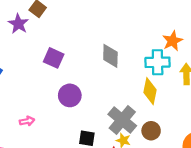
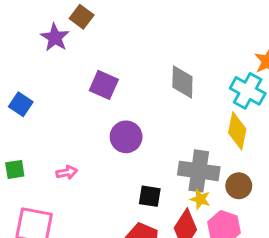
cyan cross: (158, 62) -> (248, 91), turned 30
gray cross: (122, 120) -> (199, 171), turned -32

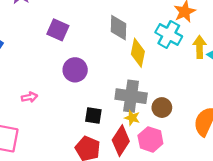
yellow diamond: (237, 131) -> (138, 53), moved

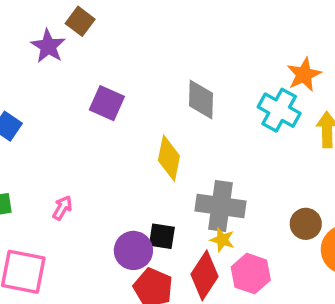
yellow diamond: (138, 53) -> (169, 158), moved
purple circle: (75, 70) -> (133, 250), moved
pink arrow: (29, 97) -> (62, 208), turned -49
brown circle: (162, 108) -> (306, 224), moved

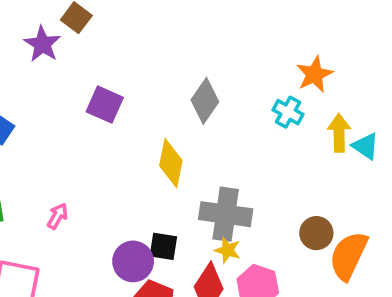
gray diamond: (201, 99) -> (205, 101), turned 33
cyan cross: (279, 110) -> (288, 112), size x0.7

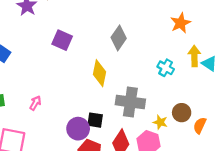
cyan cross: (288, 112) -> (166, 68), moved
yellow star: (228, 250) -> (160, 122), moved
orange semicircle: (348, 256) -> (200, 125), size x0.6

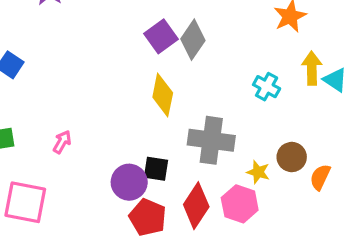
purple square: (62, 40) -> (161, 36), moved, turned 30

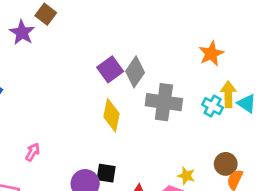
cyan cross: (267, 87) -> (213, 106), moved
gray cross: (211, 140) -> (164, 102), moved
brown circle: (292, 157) -> (226, 164), moved

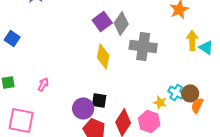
cyan cross: (213, 106) -> (176, 92), moved

